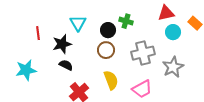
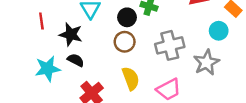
cyan circle: (173, 32) -> (219, 31), moved
black star: (62, 44) -> (71, 34), turned 30
cyan star: (26, 70) -> (48, 69), moved

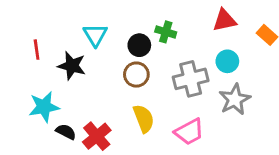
cyan circle: (219, 31) -> (227, 61), moved
black semicircle: (76, 60) -> (66, 132), moved

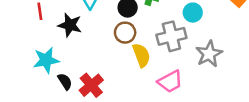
cyan circle: (227, 61) -> (193, 13), moved
yellow semicircle: (144, 119) -> (141, 55), moved
black semicircle: (66, 132) -> (65, 81), turned 30

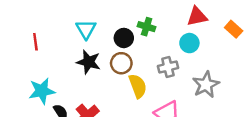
black star: (70, 25) -> (88, 62), moved
gray cross: (171, 36) -> (168, 67), size x0.7

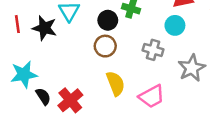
black star: (88, 62) -> (45, 28), moved
gray cross: (168, 67) -> (153, 50), turned 30
yellow semicircle: (138, 86) -> (116, 84), moved

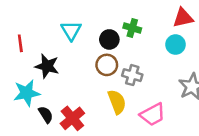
black star: (45, 28) -> (47, 66), moved
gray cross: (153, 50) -> (132, 75), moved

